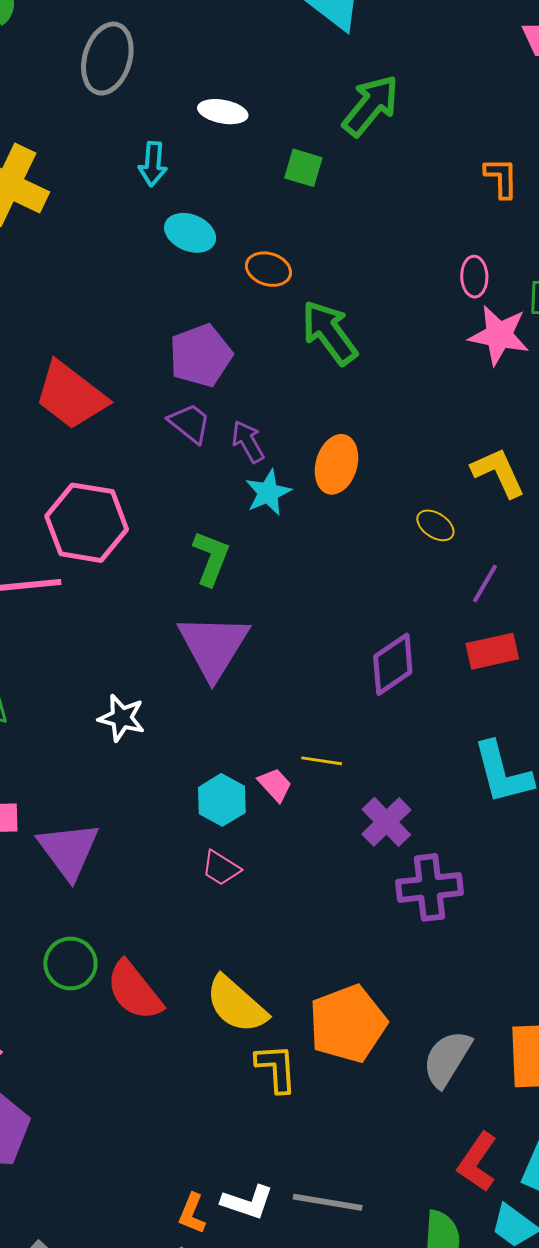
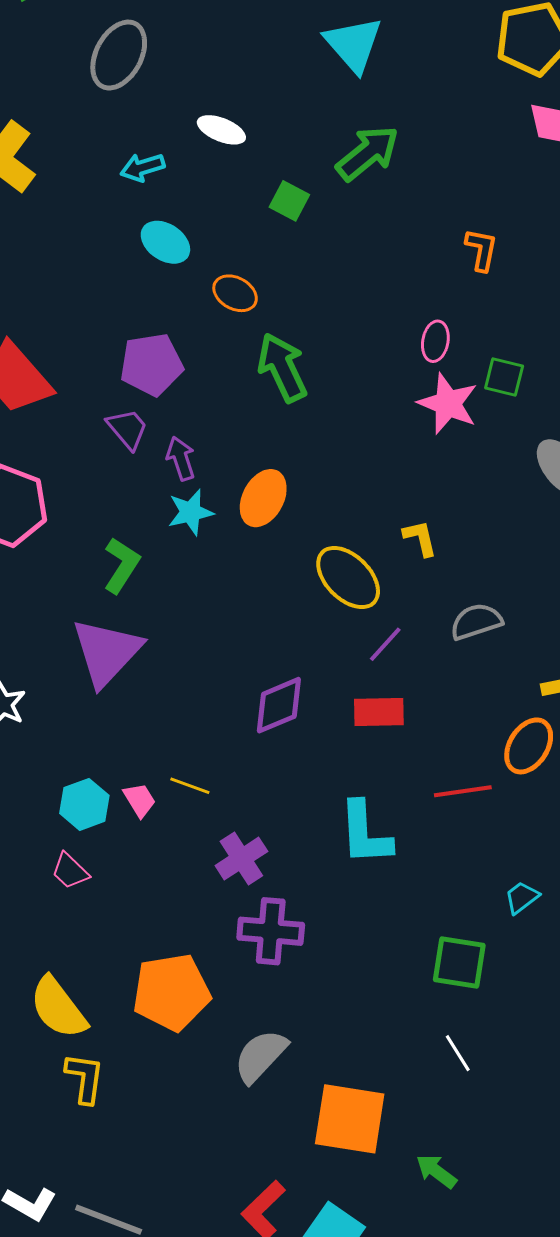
cyan arrow: (153, 164) -> (142, 167), turned 57
yellow L-shape: (498, 472) -> (420, 538), size x0.7
yellow ellipse: (435, 525) -> (348, 578), size x1.8
orange pentagon: (348, 1024) -> (171, 992), moved
gray semicircle: (447, 1059) -> (260, 1056), moved

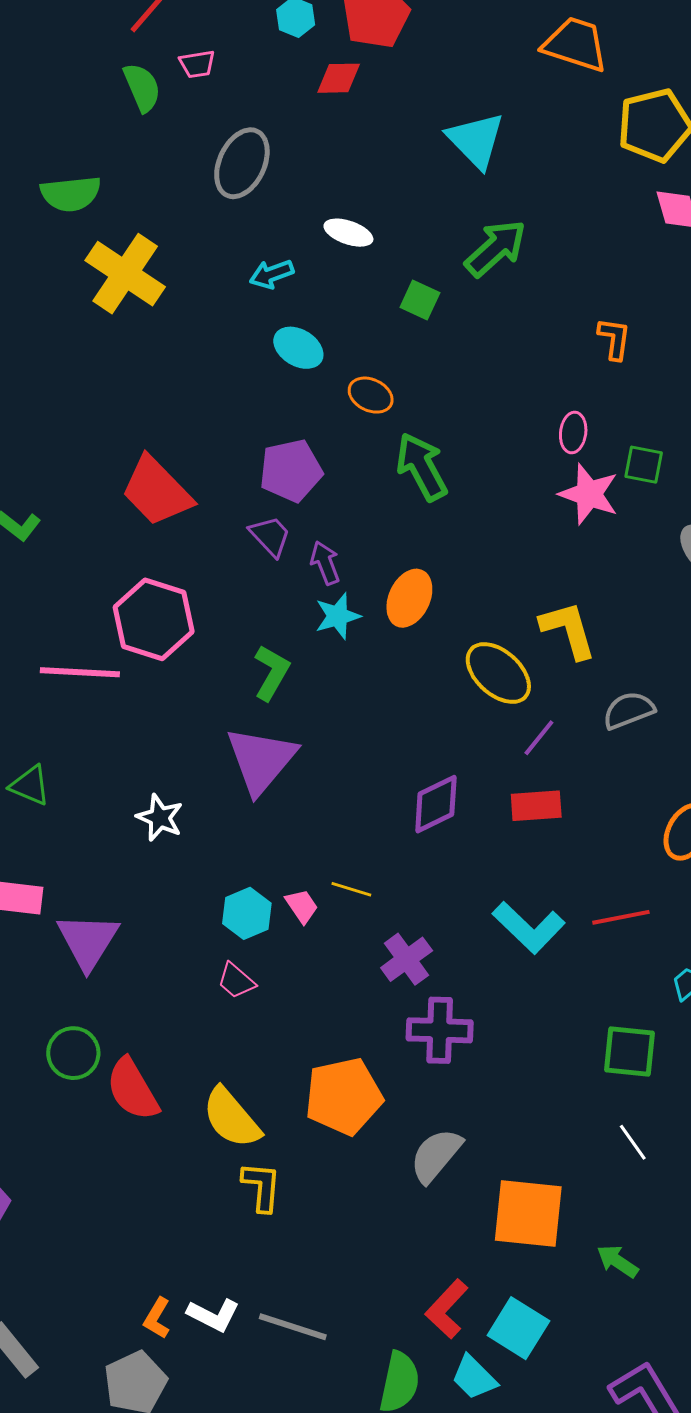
yellow L-shape: (420, 538) -> (568, 630), size x1.6
red line: (463, 791) -> (621, 917), moved
cyan L-shape: (365, 833) -> (529, 928), turned -40

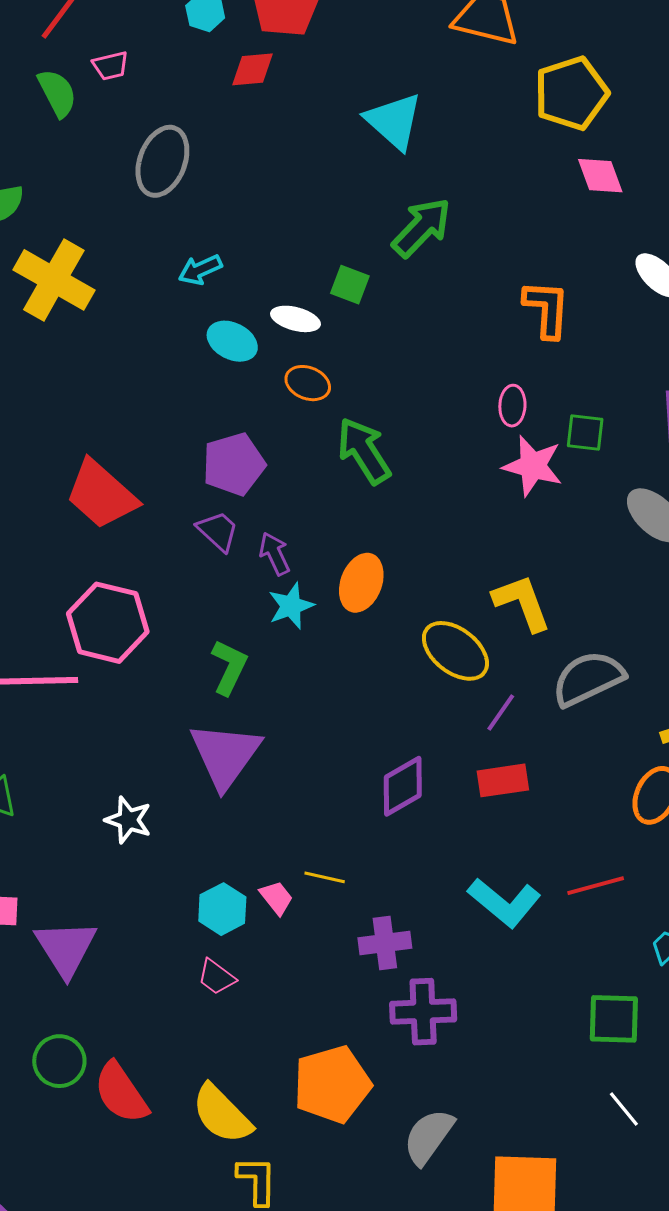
white ellipse: (348, 233) -> (295, 319), moved
orange L-shape: (614, 339) -> (547, 309), size x1.4
gray semicircle: (629, 710) -> (588, 679), size x1.4
purple cross: (407, 959) -> (385, 943), turned 33

